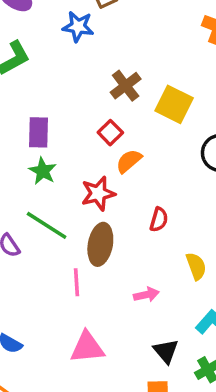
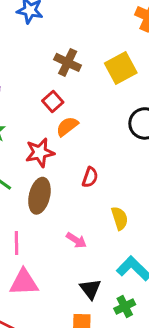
brown cross: (126, 86) -> (68, 62), turned -30
yellow square: (174, 104) -> (121, 68), moved, turned 32
pink line: (77, 282) -> (16, 243), moved
pink arrow: (146, 295) -> (76, 240), turned 42

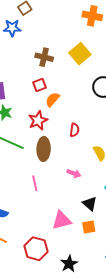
red square: (53, 101) -> (40, 85), turned 32
pink triangle: (24, 282) -> (62, 220), moved

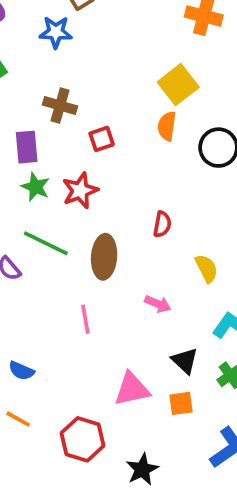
brown cross: (44, 57) -> (60, 106), moved
orange semicircle: (52, 99) -> (167, 126), moved, turned -35
red star: (38, 120) -> (80, 191), moved

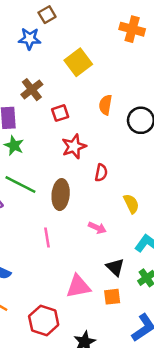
yellow square: (178, 85) -> (78, 62), moved
brown cross: (60, 106) -> (32, 90), turned 35
red star: (80, 191) -> (74, 147), moved

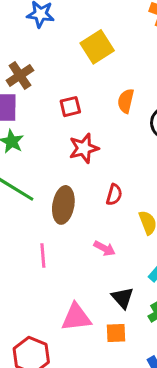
brown cross: (32, 90) -> (20, 75), moved
red semicircle: (101, 173) -> (114, 195), moved

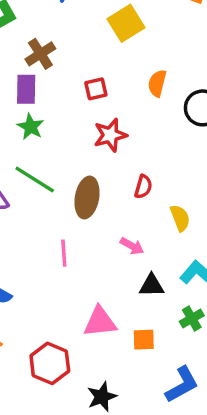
black triangle: (123, 298) -> (152, 285), moved, turned -50

